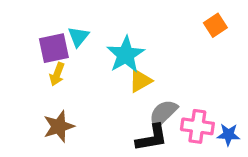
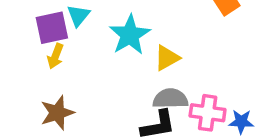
yellow triangle: (140, 81) -> (167, 58), moved
gray semicircle: (163, 113) -> (170, 99), turned 44

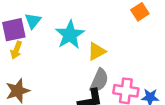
gray semicircle: (170, 99) -> (99, 81), turned 115

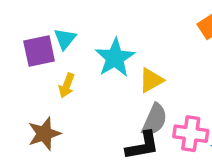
yellow arrow: (16, 50) -> (67, 85), moved

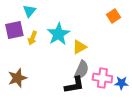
cyan triangle: (65, 39) -> (29, 11), moved
yellow arrow: (67, 85) -> (32, 38), moved

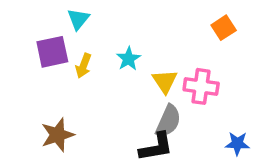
cyan star: (58, 34) -> (128, 59), size x0.6
yellow triangle: (79, 47) -> (165, 81), turned -35
pink cross: (102, 78) -> (201, 86), moved

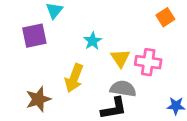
yellow arrow: (83, 66) -> (74, 78), moved, size x1.5
gray semicircle: (168, 121) -> (123, 89), turned -105

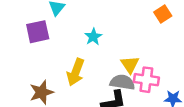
yellow triangle: (120, 58) -> (130, 65), moved
pink cross: (148, 62) -> (146, 80), moved

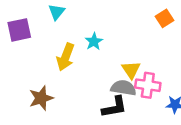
purple square: (38, 32) -> (19, 30), moved
yellow arrow: (76, 72) -> (66, 57), moved

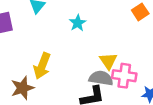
cyan star: (94, 42) -> (78, 23), moved
yellow arrow: (66, 57) -> (42, 66), moved

